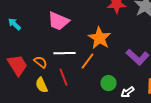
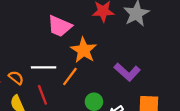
pink trapezoid: (58, 21) -> (60, 26), moved

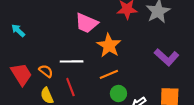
purple L-shape: (127, 72) -> (167, 57), moved
orange line: (70, 77) -> (109, 74), moved, turned 30

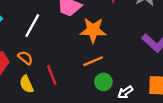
orange star: (109, 45) -> (93, 30), turned -30
white line: (72, 61) -> (32, 26), moved, turned -60

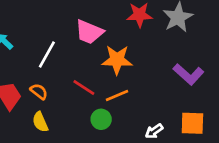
red line: (52, 75) -> (84, 88), moved, turned -36
green circle: (103, 82) -> (101, 119), moved

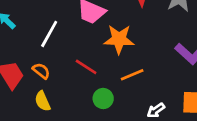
orange line: (117, 95) -> (132, 75), moved

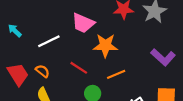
white line: (49, 34) -> (49, 41), turned 35

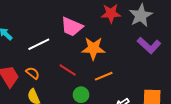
purple L-shape: (163, 57) -> (149, 45), moved

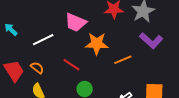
orange line: (104, 76) -> (123, 60), moved

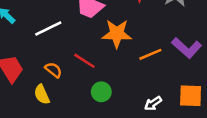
purple L-shape: (151, 41) -> (187, 48), moved
orange semicircle: (37, 68) -> (53, 70), moved

